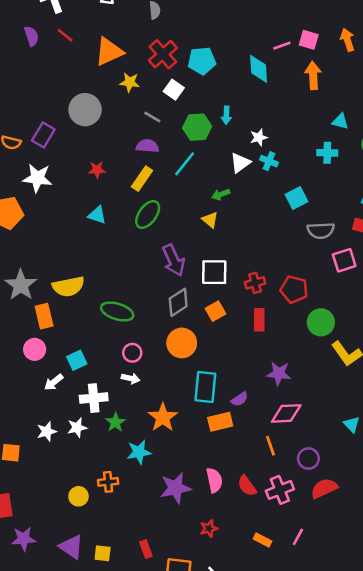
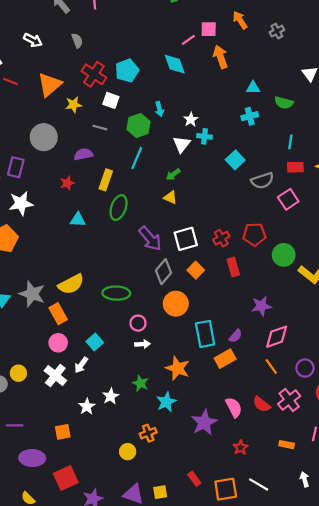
purple semicircle: (147, 146) -> (83, 154), moved
white cross: (94, 398) -> (55, 376), moved, turned -30

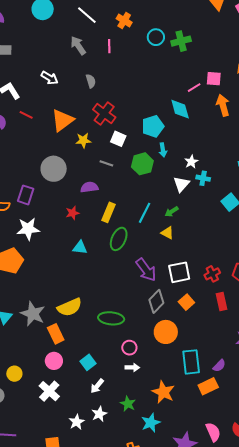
cyan pentagon: (127, 71) -> (153, 126), moved
cyan line: (137, 158) -> (145, 213), moved
white arrow: (81, 365) -> (97, 386), moved
yellow circle: (18, 373) -> (14, 374), moved

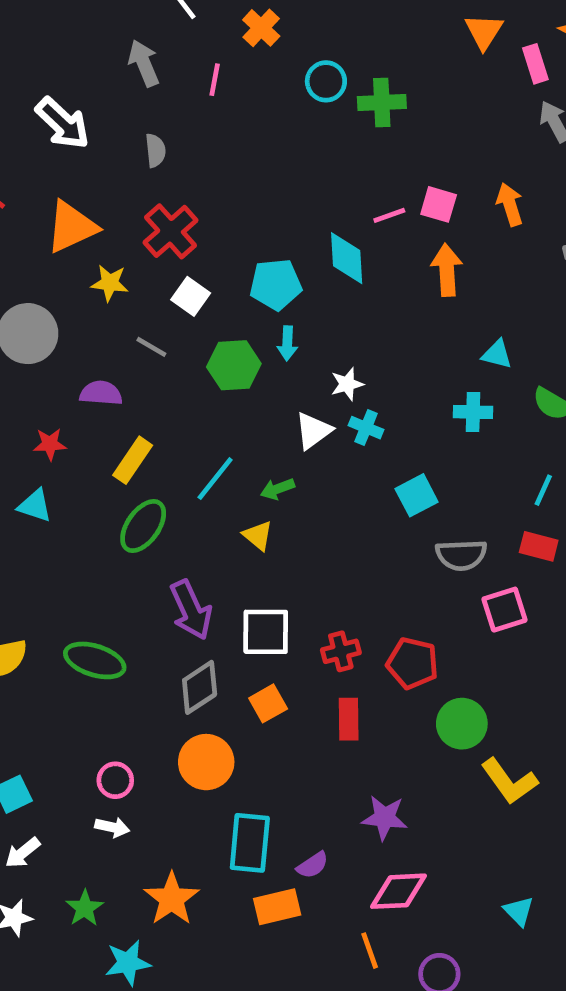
white arrow: (50, 78) -> (63, 123), size x1.4
cyan triangle: (80, 248) -> (35, 506), moved
green ellipse: (111, 318) -> (95, 660), moved

